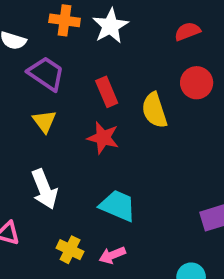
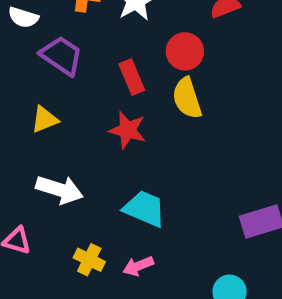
red circle: (197, 83) -> (185, 51), moved
yellow triangle: (44, 121) -> (45, 119), moved, turned 45
white arrow: (44, 189) -> (59, 190), turned -51

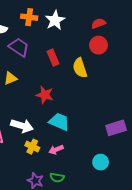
red circle: (185, 51) -> (98, 45), moved
red star: (127, 130) -> (45, 95), moved
white arrow: (59, 190) -> (22, 126), moved

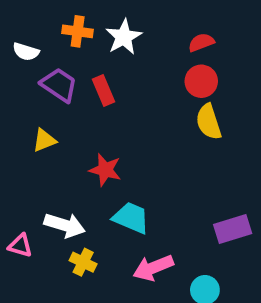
red rectangle: (53, 58) -> (103, 90), moved
yellow semicircle: (80, 68) -> (209, 122), moved
pink arrow: (56, 150) -> (153, 268), moved, size x1.5

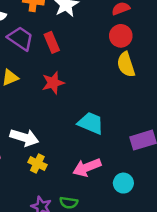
red star: (105, 170) -> (53, 83), moved, turned -30
cyan trapezoid: (131, 218) -> (91, 123), moved

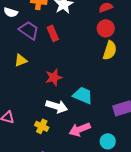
yellow semicircle: (126, 65) -> (110, 50), turned -144
red star: (53, 83) -> (54, 77), moved
white arrow: (24, 137) -> (57, 106), moved

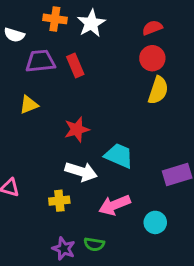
purple trapezoid: (29, 30) -> (40, 61), turned -40
yellow cross: (42, 126) -> (59, 201), turned -32

